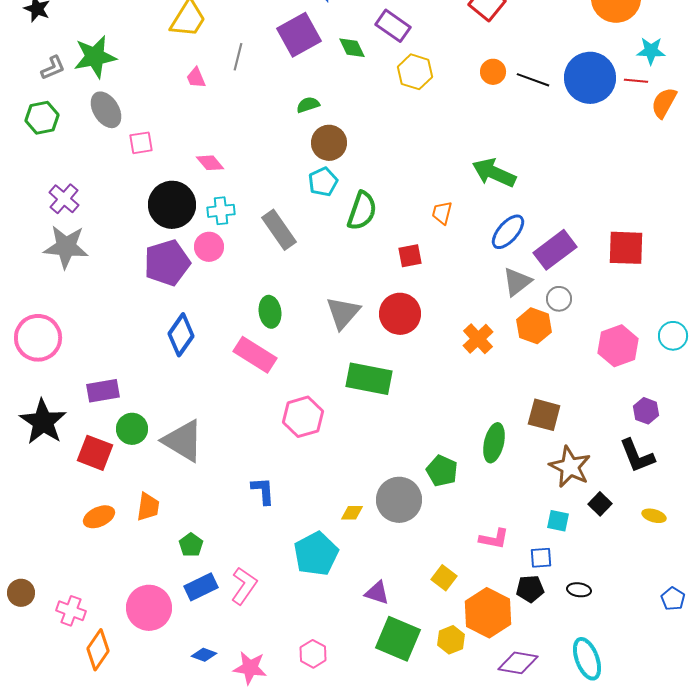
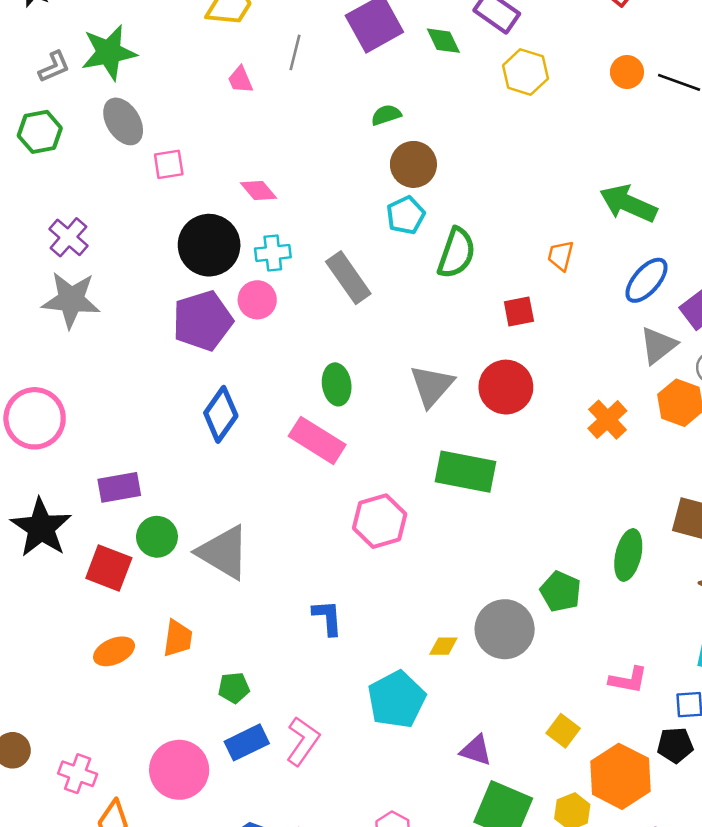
green pentagon: (191, 545) -> (234, 688), turned 30

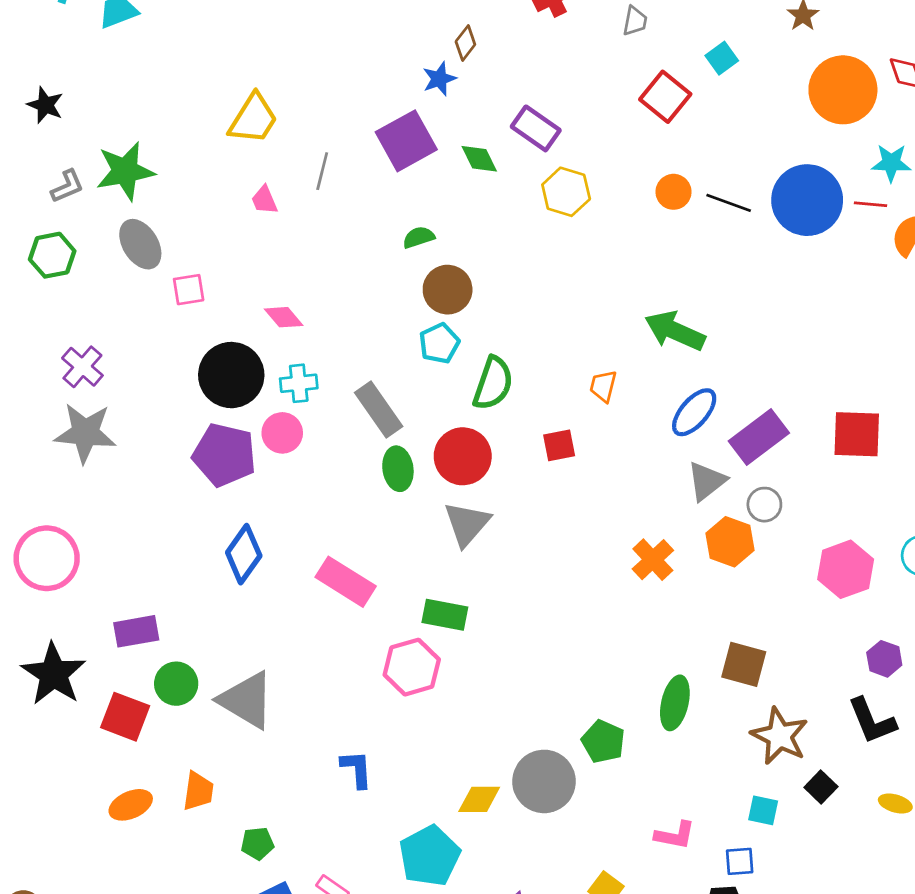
purple pentagon: (203, 321) -> (224, 455), turned 30
green ellipse: (337, 384) -> (398, 469), moved
red circle: (506, 387) -> (463, 456), moved
green rectangle: (466, 472) -> (445, 615), moved, size x0.7
yellow diamond: (443, 646) -> (479, 799), size x1.4

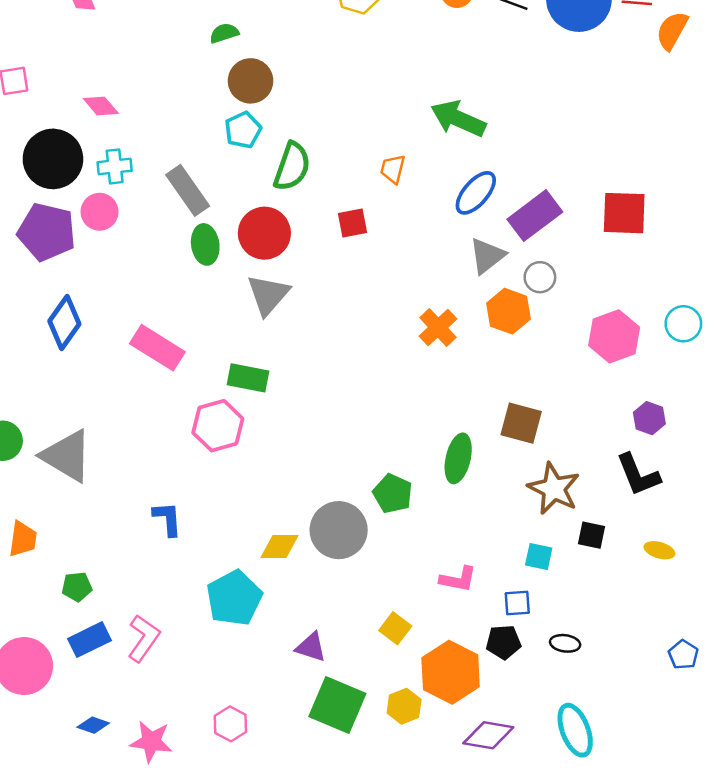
black square: (821, 787) -> (592, 535), turned -32

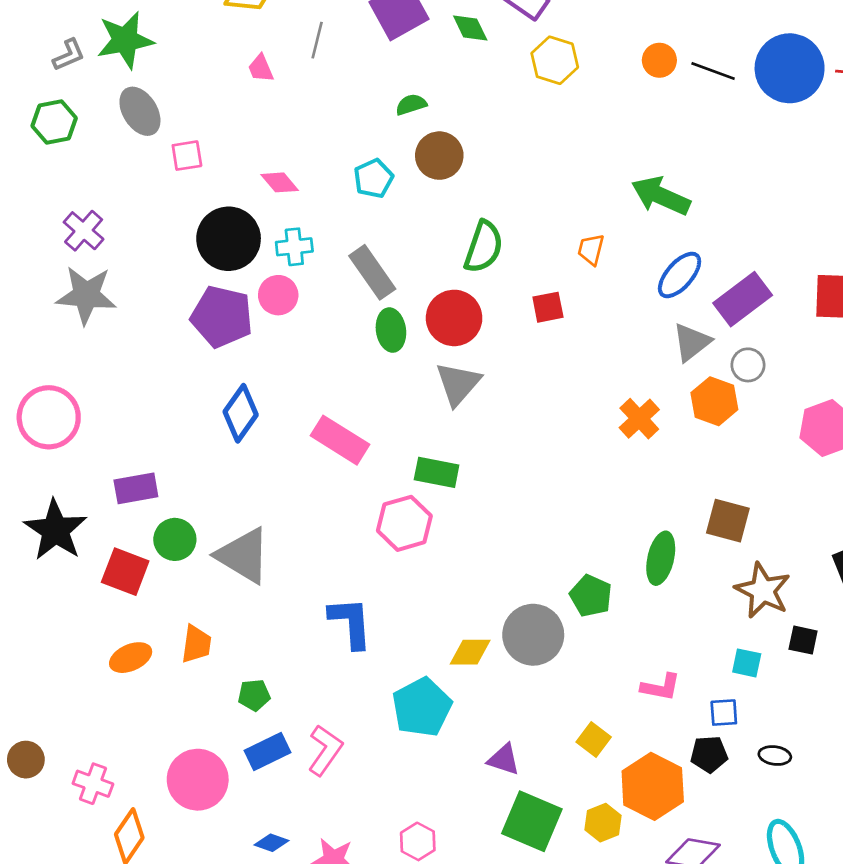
cyan pentagon: (243, 130) -> (374, 178), moved
blue L-shape: (167, 519) -> (351, 623), size x1.4

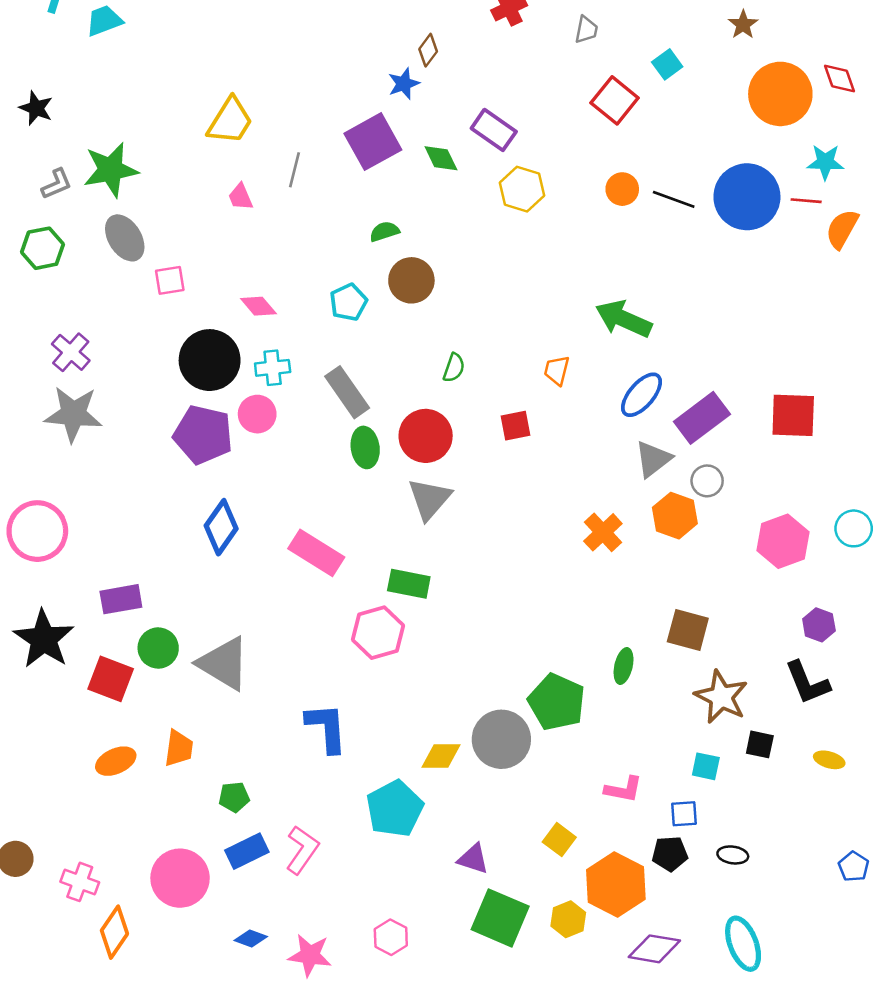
green semicircle: (484, 247) -> (454, 368), size x0.6
green ellipse: (661, 558) -> (624, 666), size x0.7
green pentagon: (591, 596) -> (557, 702), size x1.4

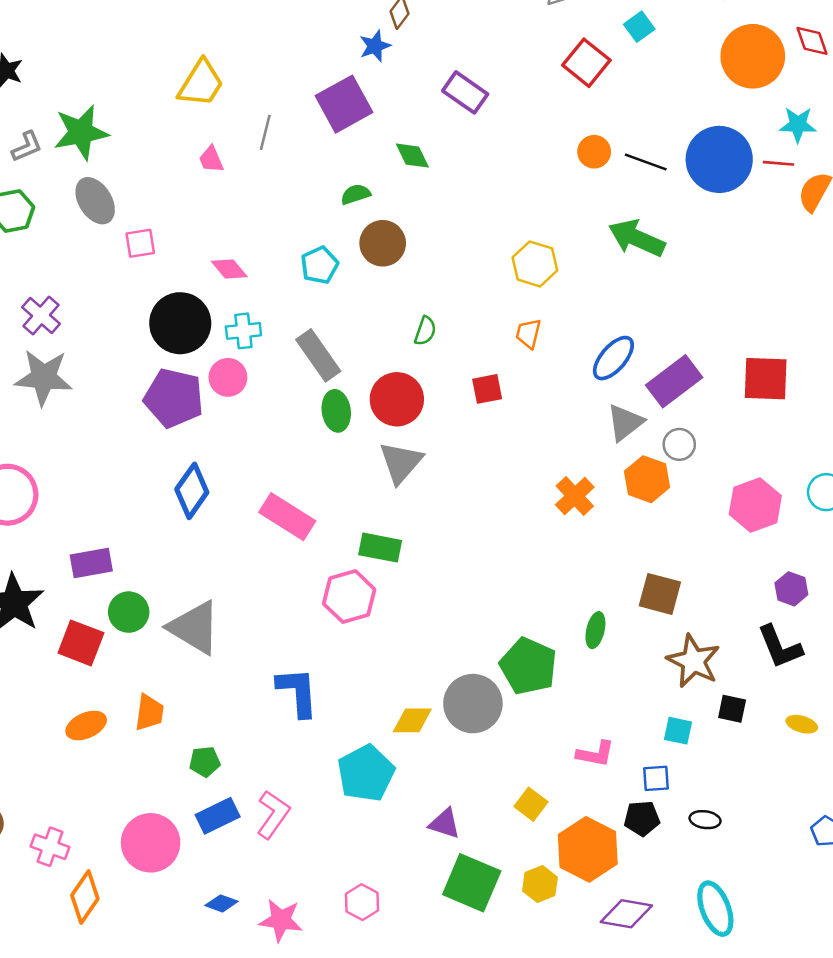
green diamond: (441, 158) -> (412, 156), moved
yellow hexagon: (522, 189) -> (535, 264), moved
green arrow: (624, 319) -> (637, 238), moved

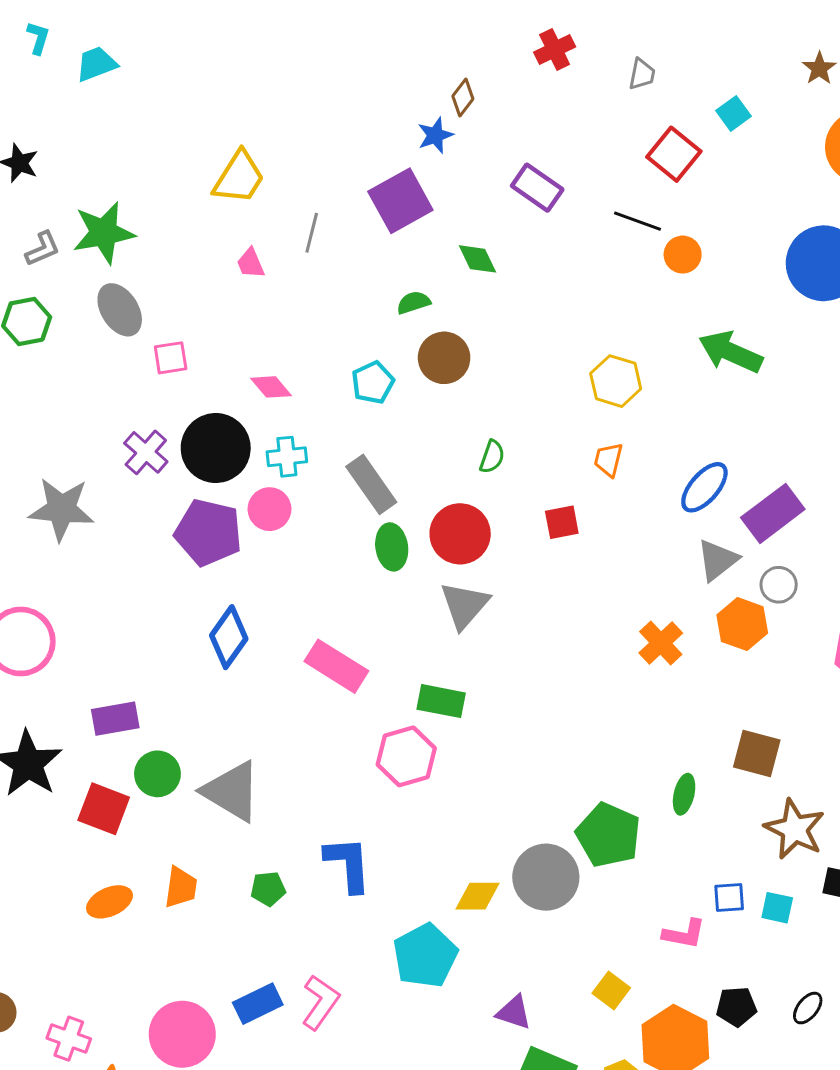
black line: (646, 162) -> (638, 221), moved
purple cross: (41, 315) -> (146, 452), moved
green pentagon: (205, 762) -> (268, 889), moved
blue square: (656, 778) -> (729, 897), moved
black ellipse: (705, 820) -> (808, 1008), turned -60

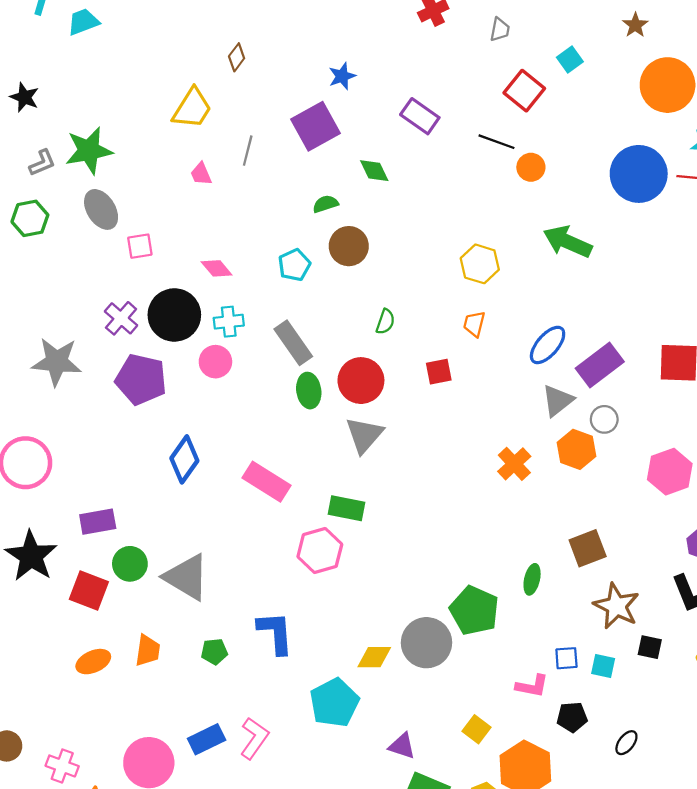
brown diamond: (463, 97) -> (237, 57), moved
purple pentagon: (208, 532) -> (141, 379), moved
brown square: (757, 753) -> (588, 548), turned -36
black pentagon: (736, 1007) -> (572, 717), moved

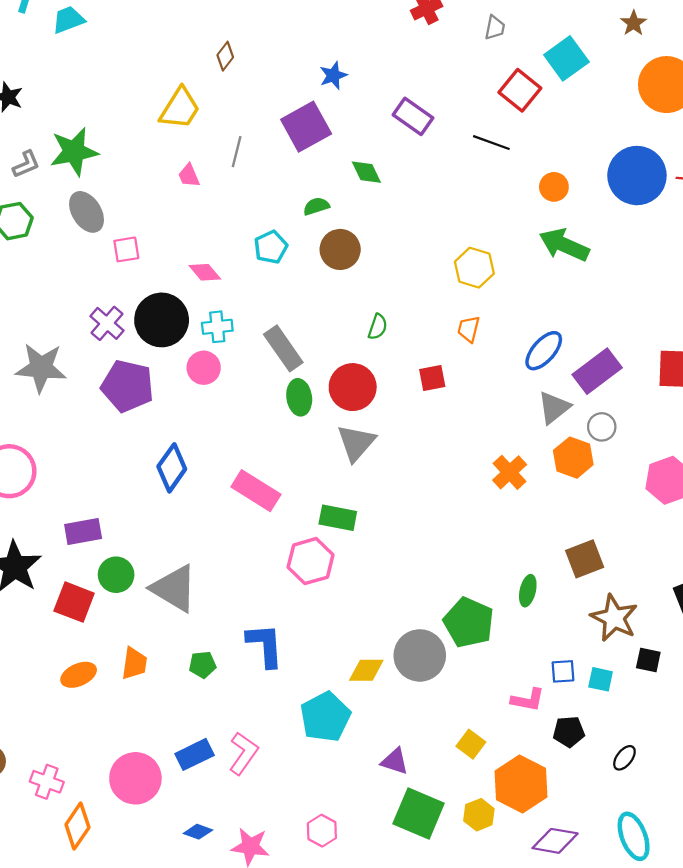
cyan square: (570, 60) -> (566, 58), size x1.6
orange circle: (531, 167) -> (554, 187), moved
cyan pentagon: (294, 265) -> (271, 247), moved

